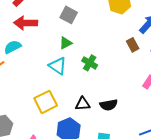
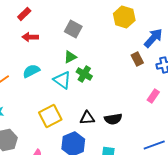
red arrow: (26, 23) -> (30, 37), size x0.7
cyan semicircle: (13, 47) -> (31, 71), moved
green cross: (90, 63) -> (84, 74), moved

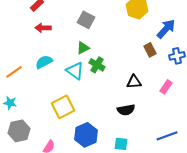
black triangle: (87, 118) -> (134, 82), moved

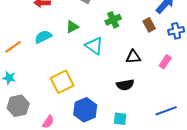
green triangle: (83, 48) -> (72, 27), moved
green cross: (97, 65) -> (113, 20), moved, turned 35
cyan triangle: (75, 71) -> (94, 46), moved

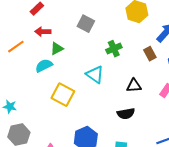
green triangle: (72, 27) -> (57, 49), moved
orange line: (13, 47) -> (16, 47), moved
yellow square: (62, 82) -> (63, 95), moved, turned -35

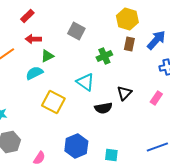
brown rectangle: (150, 54) -> (129, 44), moved, turned 40
black triangle: (134, 86) -> (124, 93), turned -42
black semicircle: (126, 114) -> (103, 108), moved

